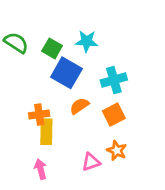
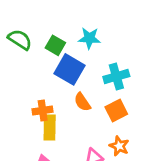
orange semicircle: (79, 106) -> (82, 102), turned -90

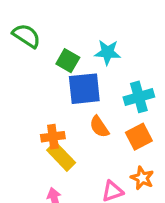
green semicircle: (20, 40) -> (26, 36), moved
blue square: (70, 69) -> (84, 89), turned -36
yellow rectangle: (50, 128) -> (61, 156), turned -45

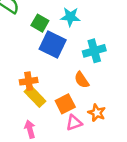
blue square: (84, 89) -> (53, 45), turned 32
orange semicircle: (99, 127) -> (82, 80), moved
orange square: (139, 137) -> (65, 104), moved

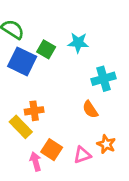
blue square: (53, 45) -> (22, 61), moved
yellow rectangle: (35, 96) -> (21, 127), moved
orange square: (65, 104) -> (52, 150), moved, turned -30

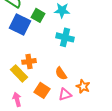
cyan cross: (104, 79) -> (65, 37), moved, turned 30
orange semicircle: (90, 109) -> (61, 73), moved
pink arrow: (35, 162) -> (17, 99), moved

